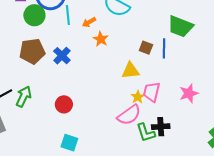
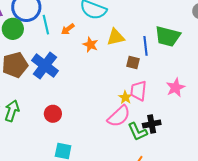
green trapezoid: (180, 26) -> (168, 36), moved
orange star: (101, 39) -> (90, 45), moved
brown square: (146, 48) -> (133, 63), moved
blue cross: (62, 56) -> (45, 66), size x1.5
yellow triangle: (130, 71) -> (116, 37), moved

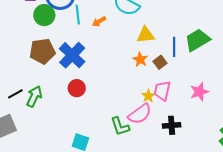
green trapezoid: (168, 36) -> (197, 40), turned 128
orange star: (90, 45) -> (140, 59), moved
brown square: (133, 63) -> (160, 62), turned 32
red circle: (53, 114) -> (77, 88), moved
green L-shape: (138, 132) -> (120, 126), moved

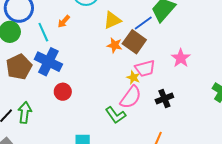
cyan line: (78, 15) -> (43, 32), moved
blue line: (174, 47) -> (143, 23), turned 72
brown square: (160, 62) -> (134, 42), size x1.6
pink trapezoid: (162, 91) -> (145, 68), turned -100

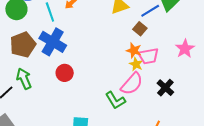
brown square: (134, 42) -> (140, 29), size x0.6
orange star: (115, 45) -> (134, 50), moved
black cross: (164, 98) -> (165, 88), turned -30
green arrow: (25, 112) -> (24, 79), moved, turned -35

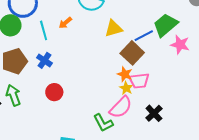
brown square: (140, 29) -> (132, 53), size x1.6
blue cross: (53, 42) -> (44, 60), size x0.6
pink star: (185, 49) -> (180, 45), moved, turned -30

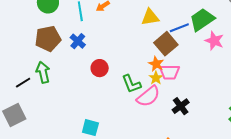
red circle: (54, 92) -> (100, 68), moved
green L-shape: (103, 123) -> (131, 84), moved

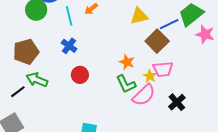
brown pentagon: (48, 39) -> (26, 52), moved
orange star: (156, 64) -> (127, 62), moved
red circle: (100, 68) -> (80, 75), moved
green arrow: (43, 72) -> (37, 80), turned -50

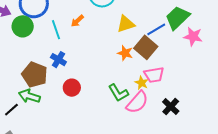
brown pentagon: (26, 52) -> (35, 75), moved, turned -30
orange star: (127, 62) -> (125, 53), moved

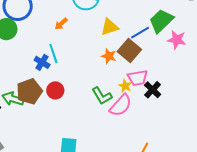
cyan line: (56, 30) -> (53, 53), moved
brown pentagon: (35, 75) -> (29, 91), moved, turned 30
black cross: (171, 107) -> (153, 90), moved

